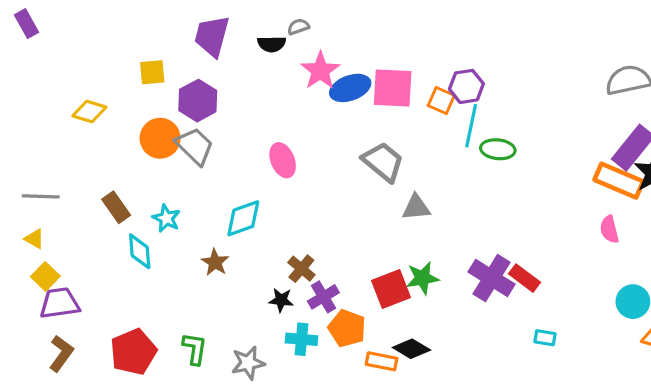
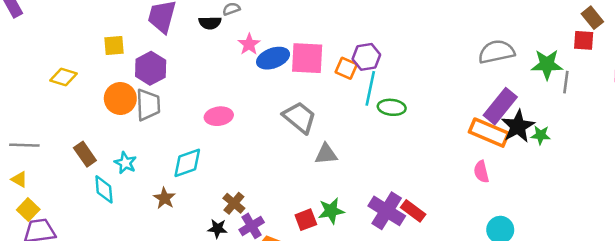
pink star: (320, 71) -> (249, 44), size x0.7
gray trapezoid: (195, 146) -> (148, 105), turned 44
pink ellipse: (283, 160) -> (219, 116), turned -76
red square: (391, 289) -> (306, 220), size x0.7

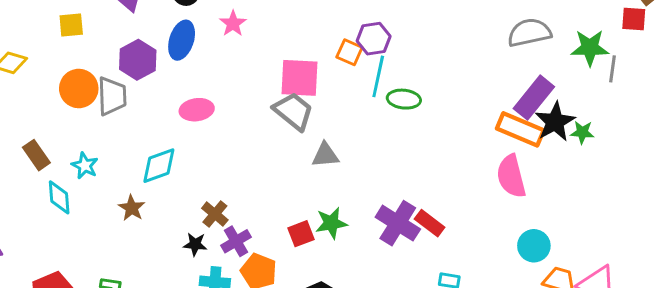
blue ellipse: (273, 58) -> (182, 40), moved, turned -52
pink square: (307, 58) -> (300, 78), moved
purple hexagon: (151, 68) -> (138, 60), moved
pink semicircle: (481, 172) -> (511, 176), size x1.6

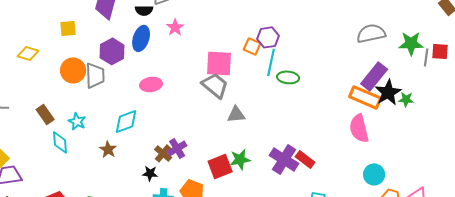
red square: (634, 19) -> (440, 51), moved
red square: (301, 234) -> (220, 166), size x1.4
purple cross: (236, 241) -> (177, 148), moved

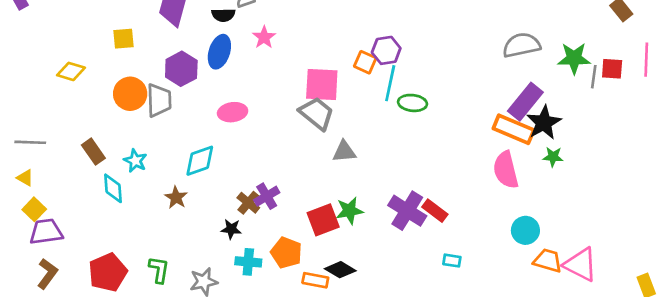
green star: (406, 99) -> (553, 157), moved

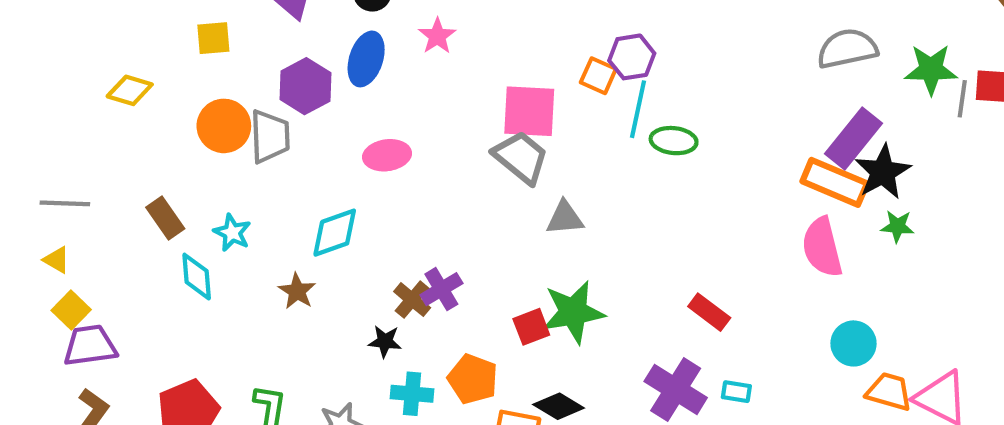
green star: (349, 211) -> (573, 312), size x1.4
purple cross: (407, 211) -> (676, 390), moved
red square: (323, 220) -> (531, 327), size x0.7

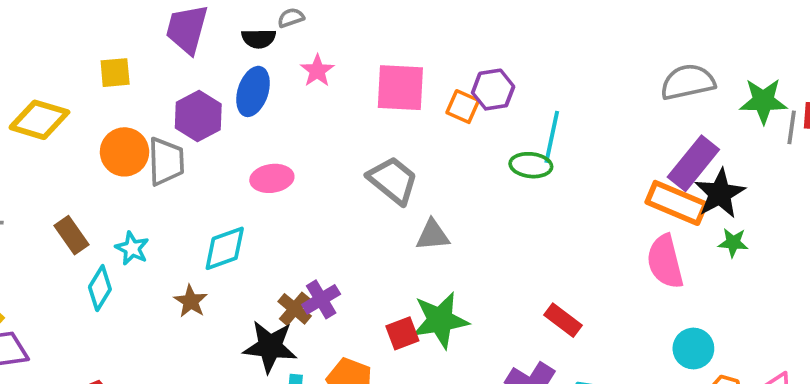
yellow diamond: (130, 90) -> (39, 120), size x1.4
cyan line: (638, 109) -> (552, 137), moved
pink square: (529, 111) -> (400, 88), moved
cyan diamond: (197, 277) -> (100, 288), turned 36
black star: (385, 341) -> (270, 347), size x1.8

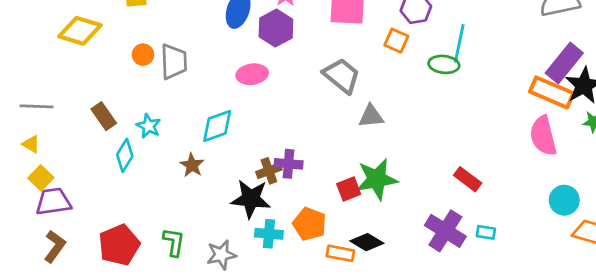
orange square: (463, 107) -> (396, 41), moved
purple hexagon: (198, 116) -> (276, 28), moved
orange circle: (124, 152) -> (143, 55), size x0.6
purple cross: (321, 299) -> (289, 164), turned 36
brown cross: (295, 309) -> (269, 171), turned 30

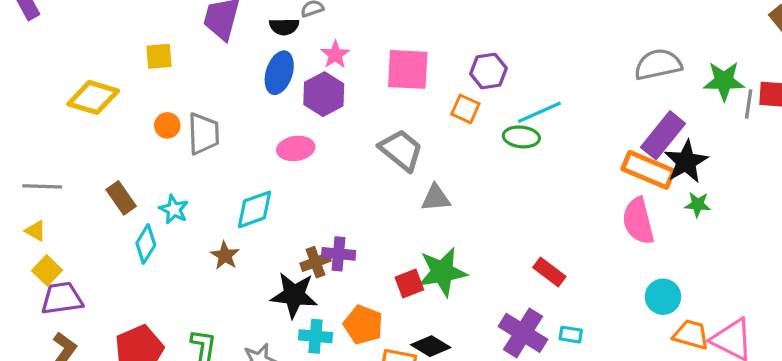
cyan line: (459, 43) -> (539, 112), turned 54

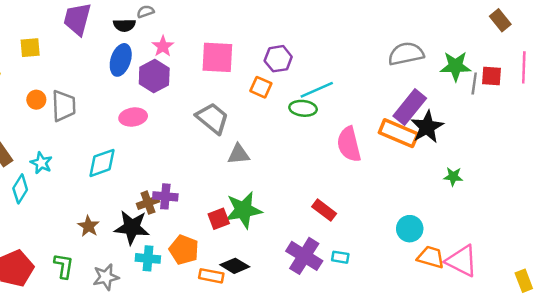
green star: (698, 204) -> (453, 177), moved
pink semicircle: (638, 221) -> (349, 144), moved
brown star: (225, 256) -> (88, 226), moved

